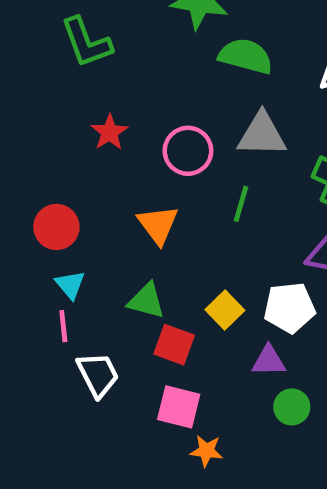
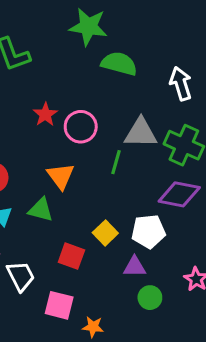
red star: (110, 132) -> (45, 114), moved
gray triangle: (262, 135) -> (141, 133), moved
green triangle: (146, 301) -> (41, 210), moved
pink square: (179, 407) -> (59, 305), moved

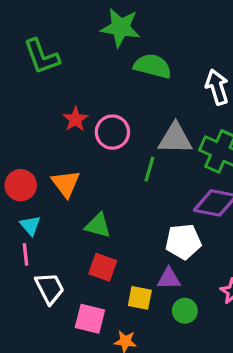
orange triangle: (61, 176) -> (66, 184), moved
green triangle: (41, 210) -> (98, 225), moved
yellow square: (105, 233) -> (140, 298), moved, turned -35

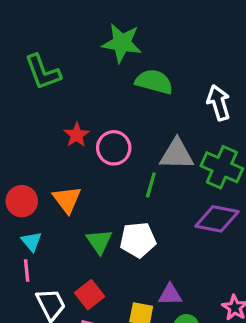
green triangle: (98, 225) -> (99, 241), turned 40
white pentagon: (183, 242) -> (138, 240), moved
red square: (103, 267) -> (90, 295), moved, turned 32

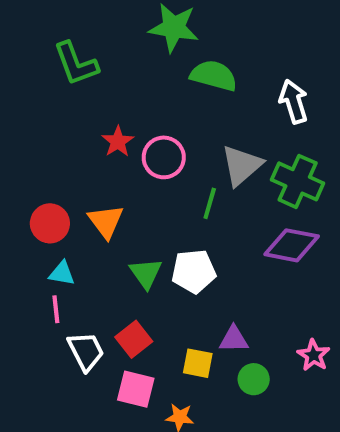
gray triangle: (177, 154) -> (242, 165), turned -42
cyan triangle: (31, 241) -> (62, 273), turned -40

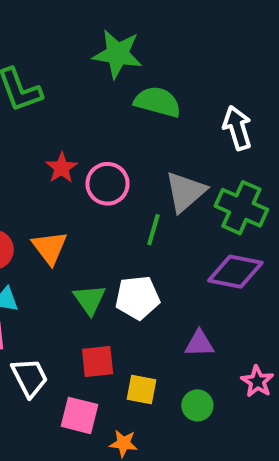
red square: (134, 339) -> (98, 361), moved, turned 32
purple triangle: (234, 339) -> (199, 344), moved

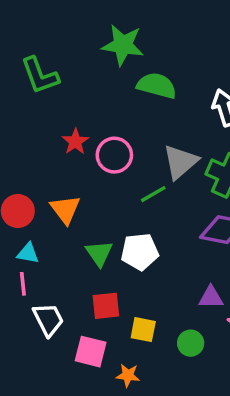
green line: (153, 230) -> (153, 194), turned 44
purple triangle: (199, 344) -> (211, 297), moved

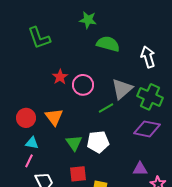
green star: (123, 45) -> (88, 20), size x0.7
pink line: (23, 284) -> (29, 161), turned 32

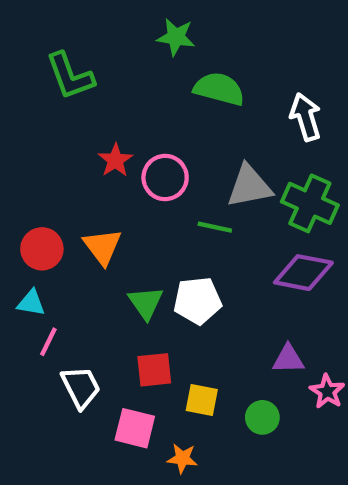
gray triangle: (122, 89) -> (249, 186), turned 30
green line: (106, 108) -> (215, 227), turned 42
cyan triangle: (32, 143) -> (31, 303), moved

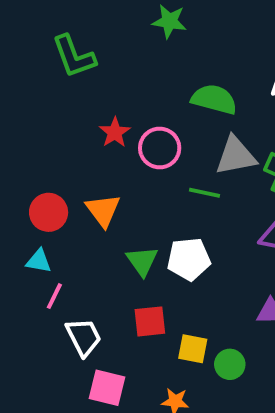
green semicircle: (219, 89) -> (214, 99), moved
green circle: (262, 417) -> (230, 364), moved
pink square: (135, 428) -> (107, 388), moved

